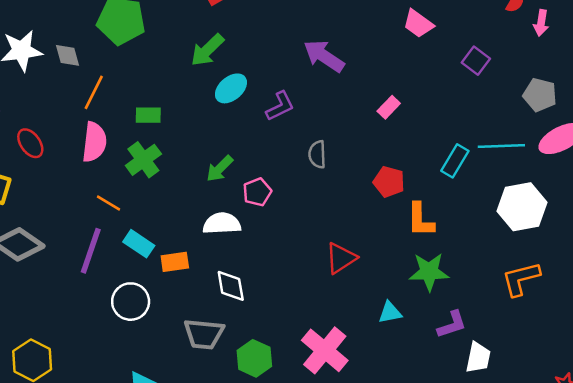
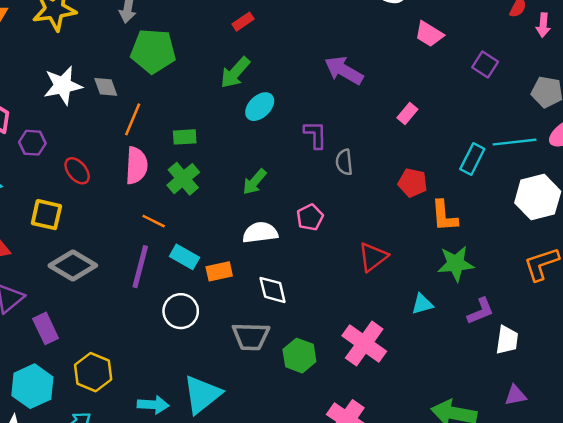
purple L-shape: (280, 106) -> (315, 135), moved, turned -60
pink pentagon: (257, 192) -> (310, 217), moved

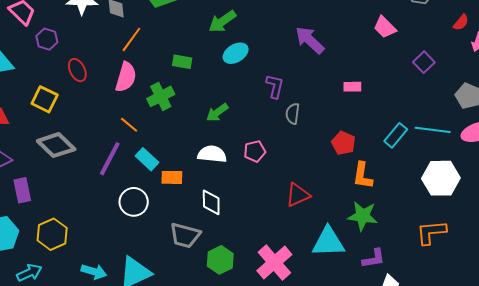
pink rectangle: (407, 114) -> (352, 87), turned 36
green rectangle: (185, 137) -> (182, 62), moved
cyan triangle: (422, 304) -> (328, 242), size x1.8

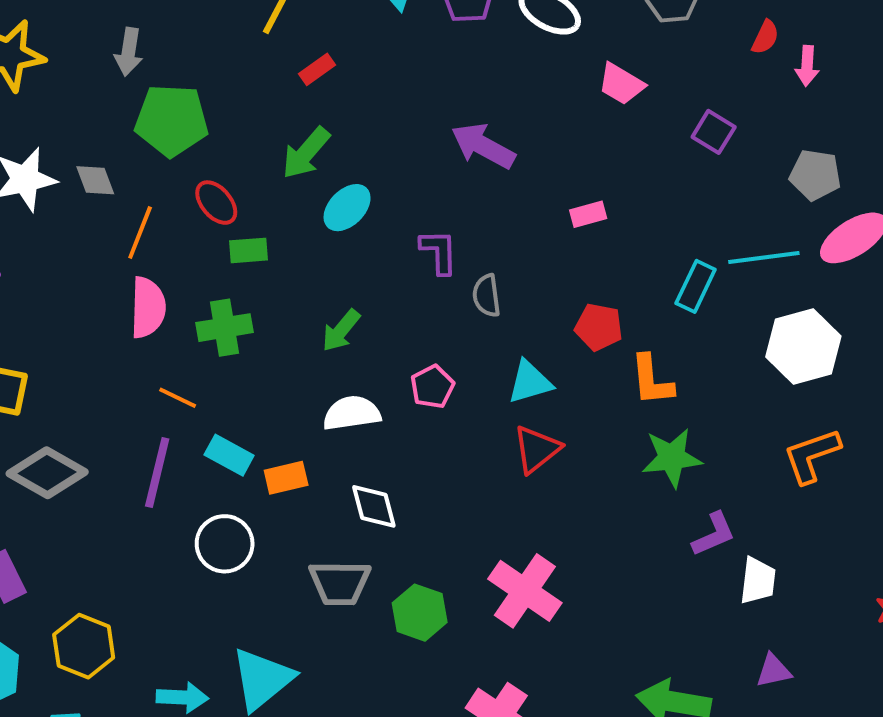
red ellipse: (77, 70) -> (216, 203), moved
green cross: (161, 96) -> (224, 328), turned 32
cyan triangle: (328, 242) -> (530, 382), moved, size x0.7

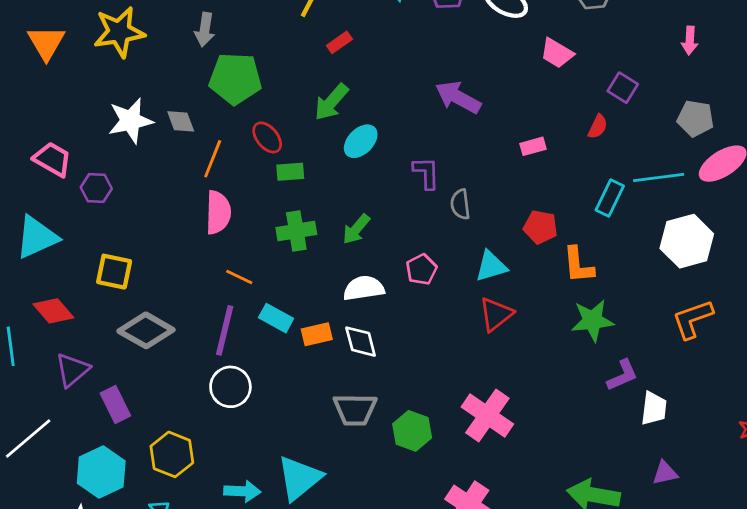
red semicircle: (765, 37) -> (598, 127), moved
green cross: (224, 328) -> (296, 231), moved
white diamond: (374, 506) -> (361, 342), moved
white circle: (225, 544) -> (230, 387), moved

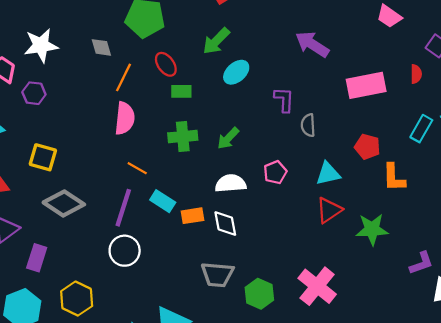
white star: (131, 121) -> (41, 45), moved
red semicircle: (598, 127) -> (416, 74), turned -30
pink rectangle: (533, 146) -> (366, 85), size x2.0
green star: (593, 320) -> (372, 229), moved
purple rectangle: (115, 404) -> (37, 258), turned 40

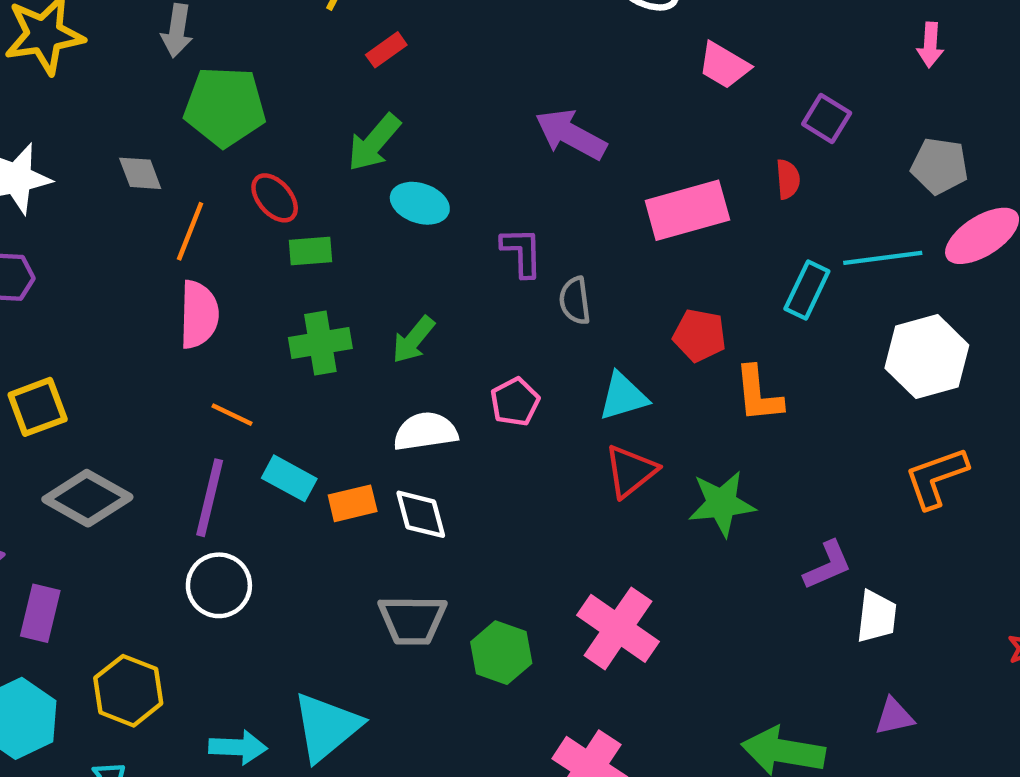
cyan ellipse: (236, 72) -> (420, 203), turned 64
yellow square: (43, 157) -> (38, 407), turned -32

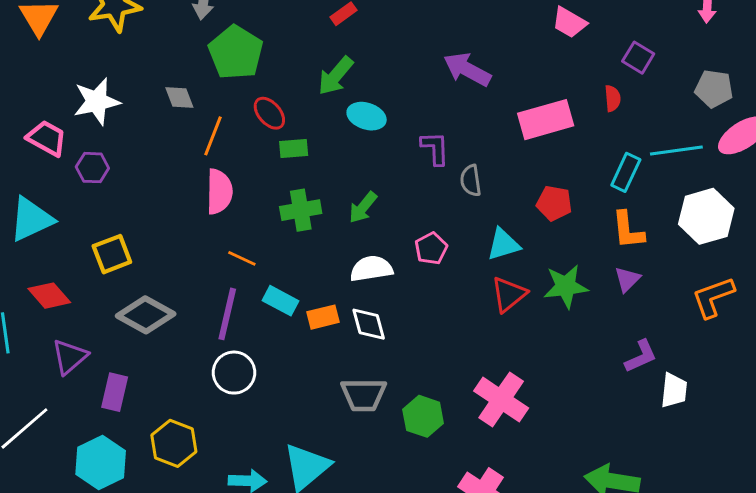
green pentagon: (225, 107) -> (236, 52), turned 30
orange L-shape: (758, 394) -> (628, 230), moved
green star: (722, 504) -> (566, 286), moved
purple triangle: (894, 717) -> (627, 279), moved, turned -32

